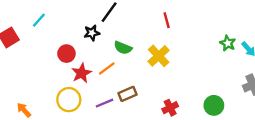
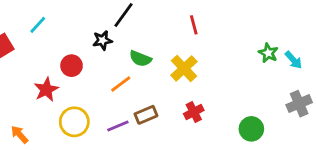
red star: (81, 73) -> (46, 90), moved
red cross: (170, 108) -> (194, 112), moved

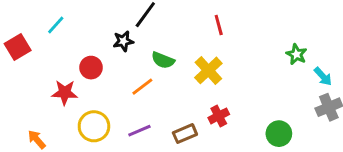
cyan arrow: (294, 60) -> (323, 76), moved
red star: (46, 90) -> (65, 92), turned 30
brown rectangle: (146, 115) -> (185, 134), moved

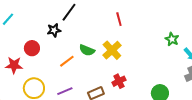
green semicircle: (163, 60) -> (87, 50), moved

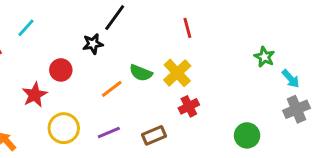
red star: (14, 65) -> (35, 95), turned -30
red cross: (119, 81) -> (189, 106), moved

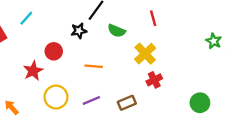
green semicircle: (141, 73) -> (117, 31), moved
orange line: (112, 89) -> (94, 66), turned 42

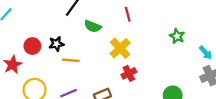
black star: (79, 31) -> (56, 44), moved
green star: (214, 41) -> (177, 36), moved

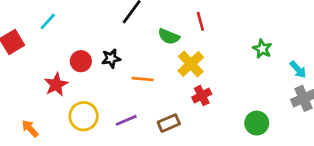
green semicircle: (93, 26) -> (169, 36), moved
orange line: (71, 60) -> (143, 79), moved

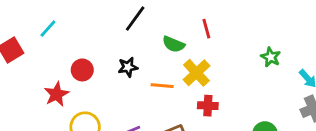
black star: (111, 58) -> (128, 67), moved
orange line: (143, 79) -> (162, 86), moved
red cross: (202, 96) -> (208, 106), turned 30

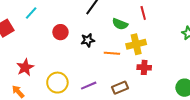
red circle: (82, 70) -> (60, 32), moved
yellow cross: (196, 73) -> (136, 44), turned 30
red star: (57, 94) -> (25, 67), moved

